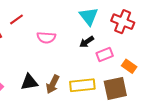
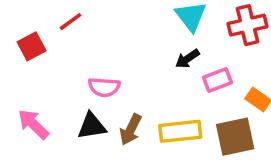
red cross: (123, 22) -> (247, 25), turned -35
pink semicircle: (46, 38) -> (104, 87), moved

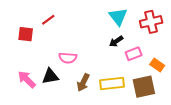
red square: (32, 46) -> (26, 34), turned 35
black triangle: (92, 126) -> (50, 76), moved

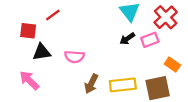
red cross: (151, 22) -> (166, 17), turned -30
pink rectangle: (134, 54) -> (150, 40), moved
black triangle: (50, 76) -> (42, 52), moved

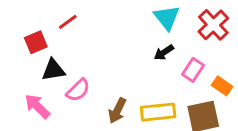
red square: (28, 31) -> (36, 42), turned -30
pink rectangle: (150, 40) -> (193, 70), moved, turned -36
pink semicircle: (74, 57) -> (78, 90), moved, turned -48

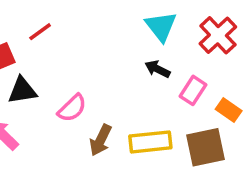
black arrow: (164, 52) -> (157, 69), turned 60
pink semicircle: (78, 90) -> (72, 108), moved

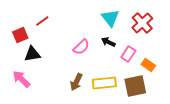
pink semicircle: (72, 108) -> (81, 47), moved

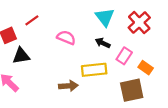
pink semicircle: (81, 47) -> (66, 38), moved, turned -114
brown arrow: (76, 82) -> (68, 86), turned -120
yellow rectangle: (104, 83) -> (94, 70), moved

